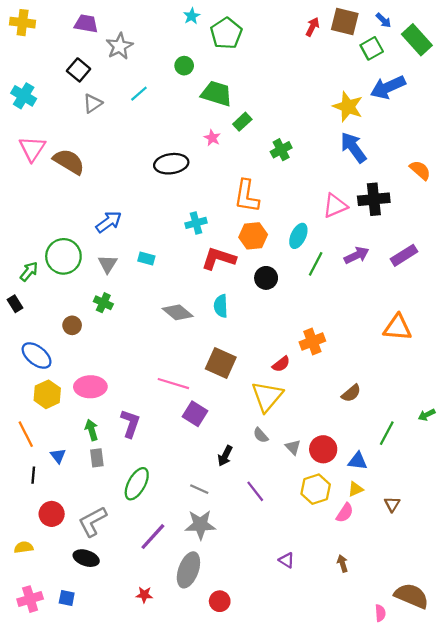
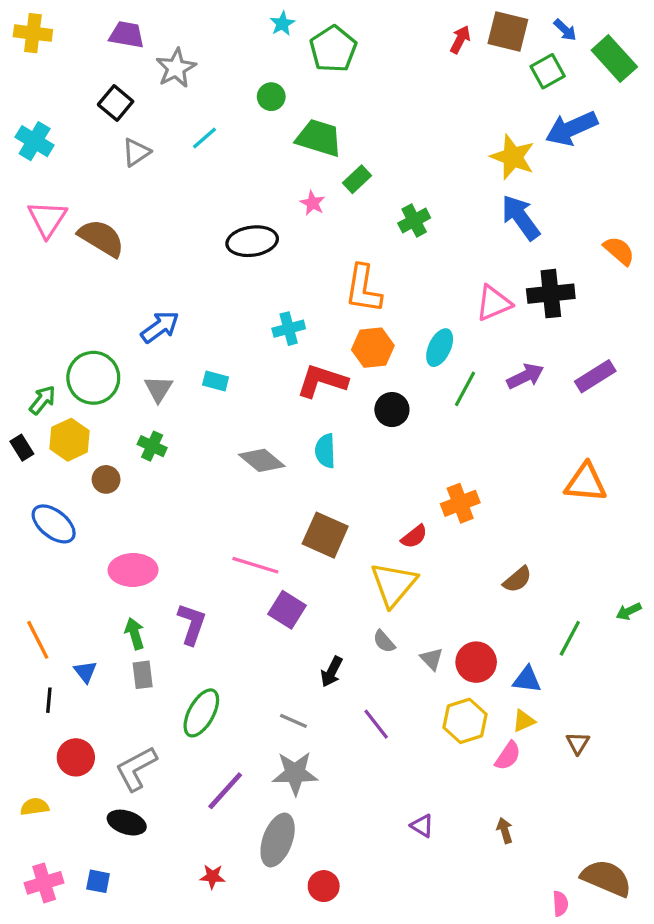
yellow hexagon: (47, 394) -> (69, 440), moved

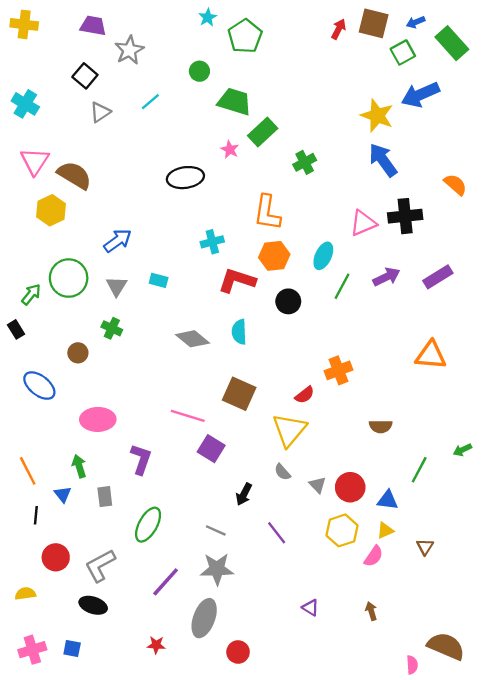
blue arrow: (565, 30) -> (416, 22), turned 114
green rectangle: (357, 179) -> (263, 132), size x1.4
yellow hexagon: (69, 440) -> (51, 210), moved
brown semicircle: (517, 580) -> (381, 426), turned 40
green arrow: (135, 634) -> (79, 466), moved

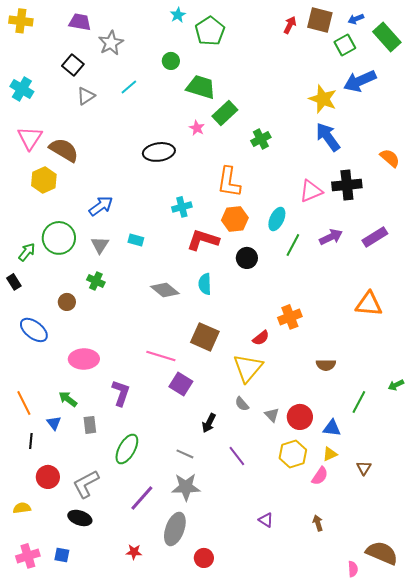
green arrow: (79, 466) -> (68, 399), turned -36

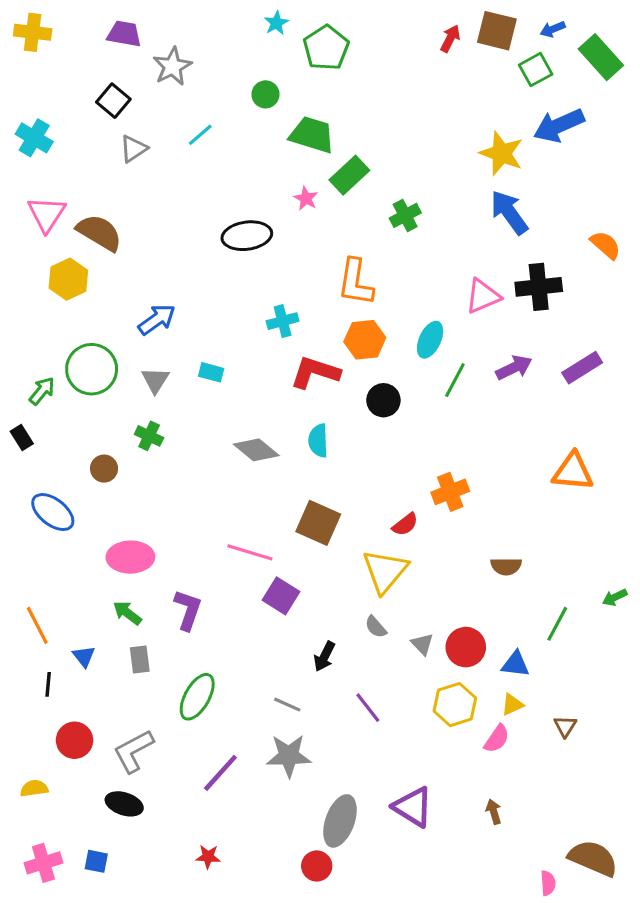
green arrow: (68, 399) -> (127, 613), moved
purple triangle: (266, 520) -> (413, 807), size x1.8
gray ellipse: (175, 529) -> (340, 821), moved

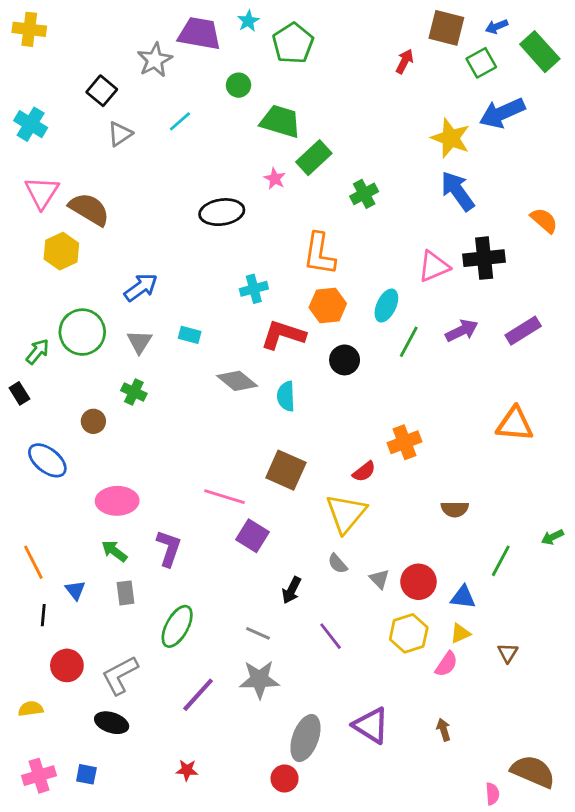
purple trapezoid: (124, 34) -> (199, 33), moved, size x1.4
red arrow: (450, 39) -> (405, 61), moved
gray diamond: (256, 450) -> (237, 381), moved

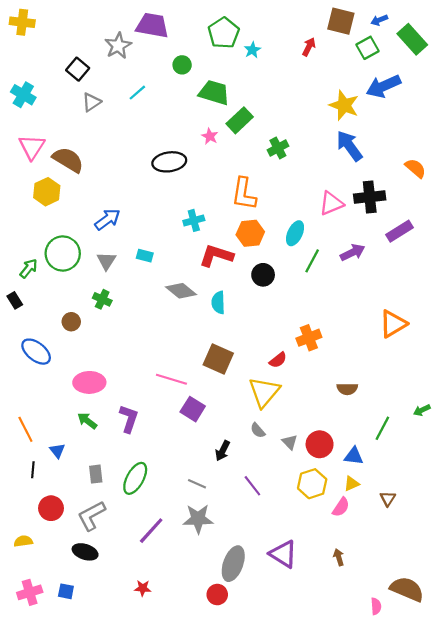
cyan star: (248, 21) -> (252, 50), moved
purple rectangle: (523, 331) -> (399, 231), moved
orange triangle: (515, 424) -> (393, 324), turned -36
gray rectangle: (126, 593) -> (96, 474), moved

